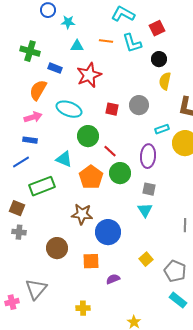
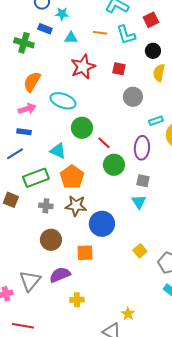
blue rectangle: (55, 68) -> (45, 29), moved
red square: (112, 109) -> (119, 69), moved
orange pentagon: (91, 177) -> (72, 177), moved
gray cross: (19, 232) -> (46, 206), moved
purple semicircle: (113, 279) -> (60, 275), moved, size x1.5

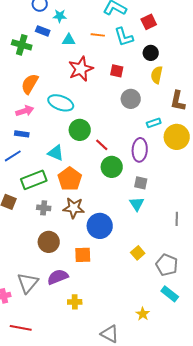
yellow star: (128, 314) -> (143, 314), moved

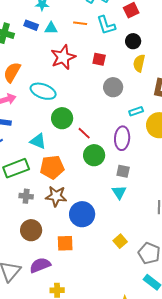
blue rectangle: (43, 31) -> (31, 25), moved
orange pentagon: (70, 179) -> (52, 167), turned 30

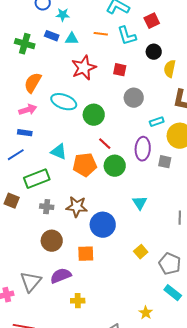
yellow semicircle: (139, 63) -> (170, 69), moved
green circle: (62, 118) -> (94, 115), moved
orange pentagon: (52, 167) -> (85, 165), moved
gray square: (123, 171) -> (165, 162), moved

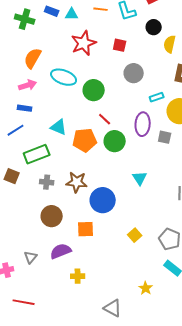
yellow square: (141, 252) -> (135, 235), moved
gray triangle: (31, 282) -> (31, 257), size x0.6

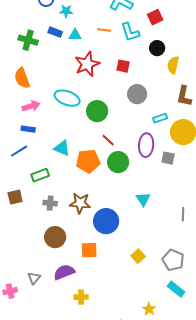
orange semicircle: (33, 58) -> (22, 78), moved, turned -50
green rectangle: (37, 154) -> (40, 175), size x0.7
brown square: (12, 176) -> (15, 197), turned -35

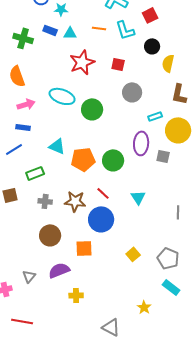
red line: (108, 140) -> (103, 193), moved

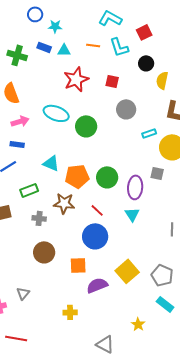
purple ellipse: (141, 143) -> (135, 187), moved
brown star: (75, 201) -> (64, 203), moved
yellow square: (133, 254) -> (127, 271), size x1.6
purple semicircle: (59, 270) -> (97, 285), moved

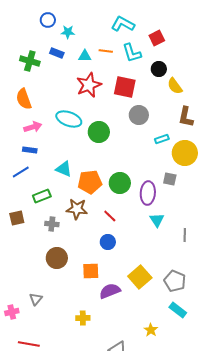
cyan triangle: (64, 50) -> (85, 56), moved
yellow semicircle: (162, 80) -> (175, 86), turned -48
red square: (112, 81) -> (125, 87), size x1.6
cyan triangle: (132, 214) -> (157, 220), moved
blue circle: (95, 236) -> (108, 242), size x0.6

